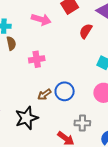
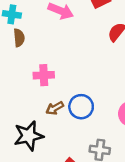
pink cross: (37, 59) -> (44, 75), moved

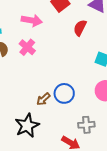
pink cross: (44, 75) -> (27, 47), moved, turned -35

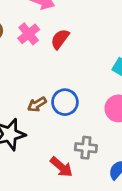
red semicircle: (80, 28) -> (60, 39), moved

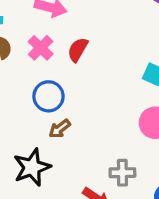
blue circle: (65, 102) -> (48, 96), moved

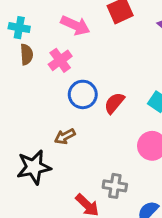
red semicircle: (78, 50) -> (114, 103), moved
blue circle: (48, 96) -> (83, 94), moved

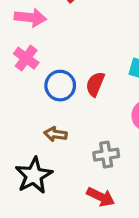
brown arrow: (65, 136) -> (55, 134), turned 54
gray cross: (115, 186) -> (106, 155), moved

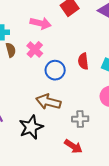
red semicircle: (95, 84) -> (83, 61), moved, turned -35
brown arrow: (55, 134) -> (48, 102), size x1.6

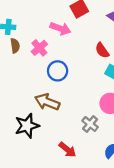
pink arrow: (41, 23) -> (60, 28), moved
red semicircle: (83, 61) -> (102, 50), moved, turned -35
gray cross: (80, 119) -> (90, 124), moved, turned 35

